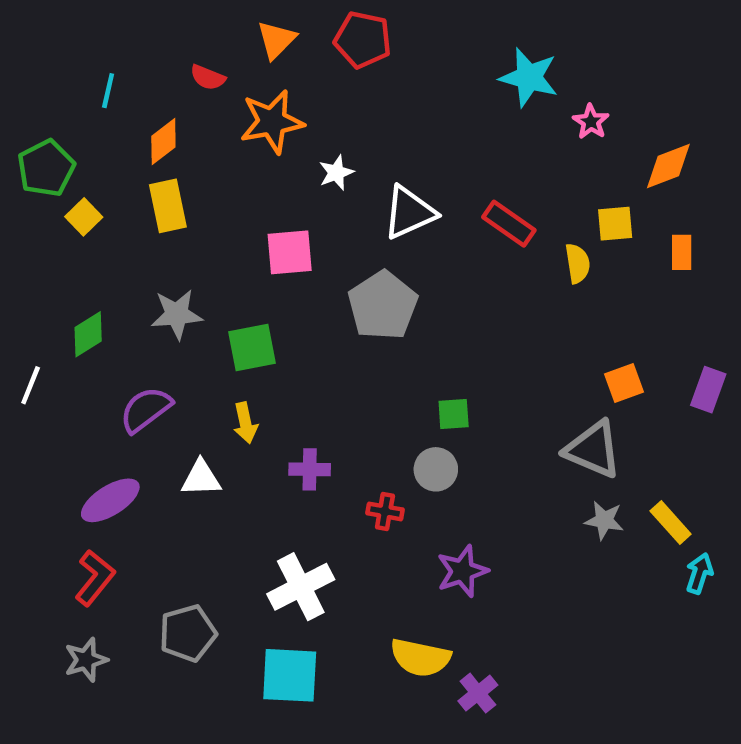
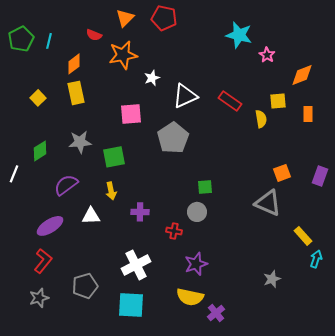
green pentagon: (46, 168) -> (21, 39), moved
gray star: (604, 520) -> (272, 279), moved, turned -30
purple star: (462, 571) -> (196, 264), moved

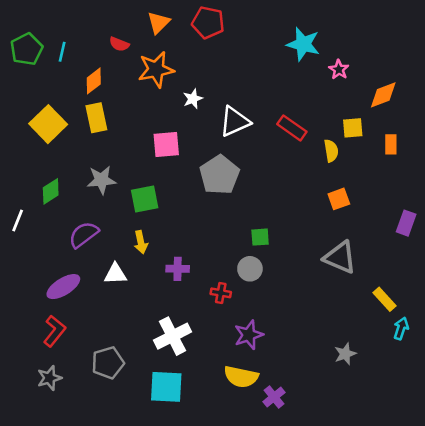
yellow square: (38, 98) -> (48, 124), size x1.8
orange square: (282, 173) -> (339, 199), moved

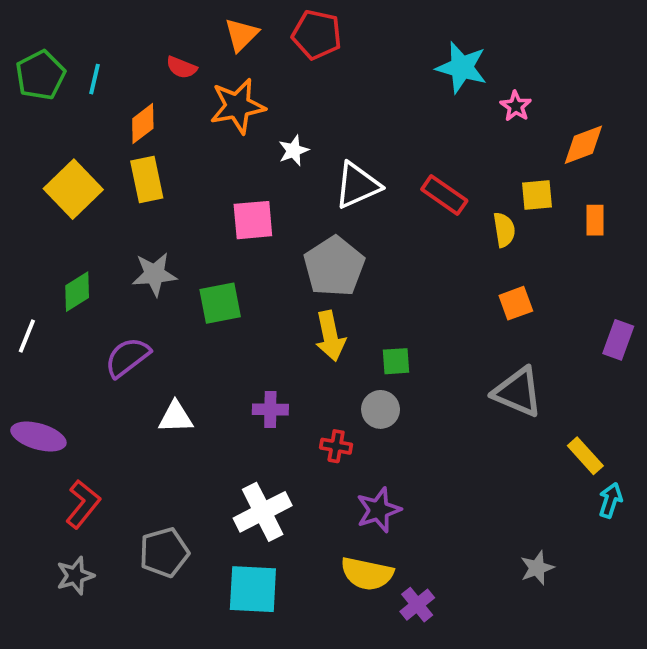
yellow arrow: (141, 242) -> (330, 336), moved, size x1.4
purple ellipse: (63, 287) -> (38, 436), moved, turned 48
gray star: (345, 354) -> (537, 568), moved

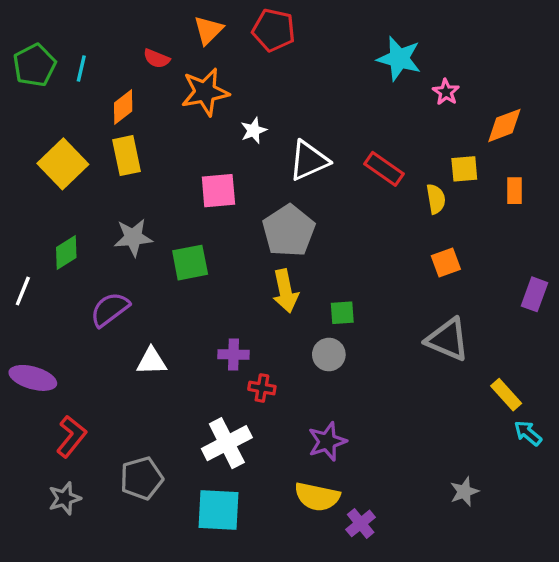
red cross: (336, 446) -> (262, 388), moved
cyan arrow: (610, 500) -> (528, 433), turned -68

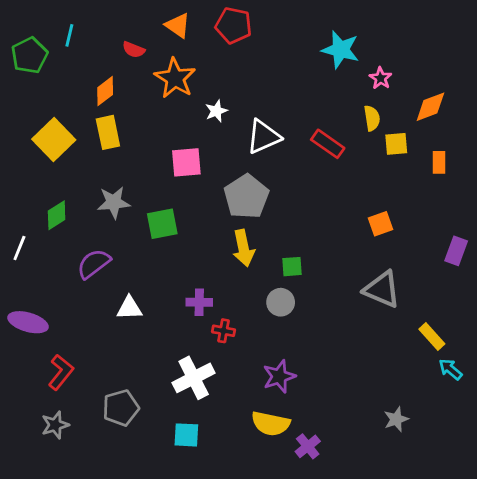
orange triangle: (208, 30) -> (178, 25), turned -40
cyan line: (81, 69) -> (69, 35), moved
orange star: (205, 92) -> (175, 78), turned -30
yellow semicircle: (436, 199) -> (372, 118), moved
cyan square: (218, 510) -> (186, 435), size x0.7

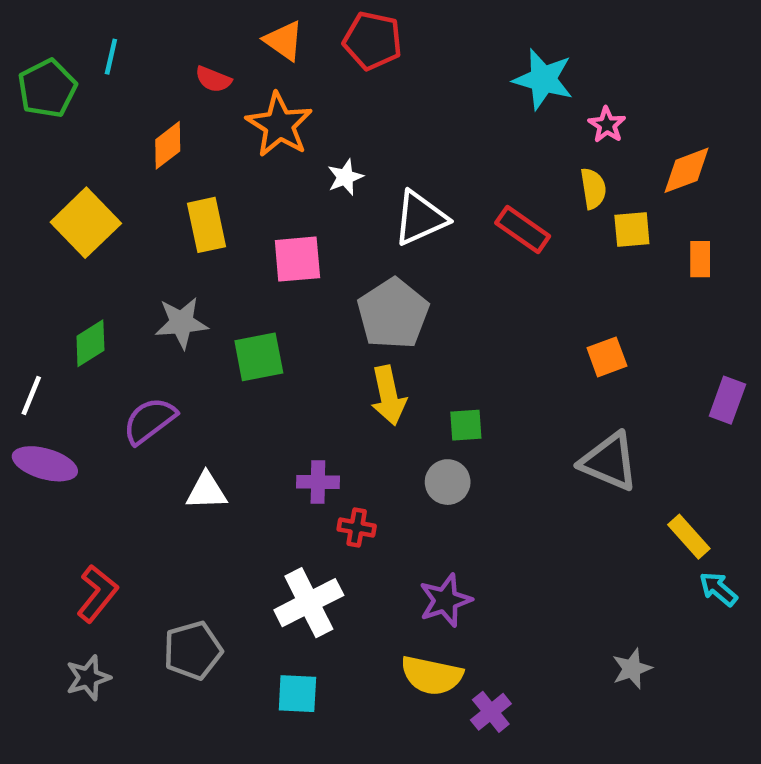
yellow rectangle: (108, 132) -> (206, 225), moved
purple ellipse: (28, 322) -> (45, 464), moved

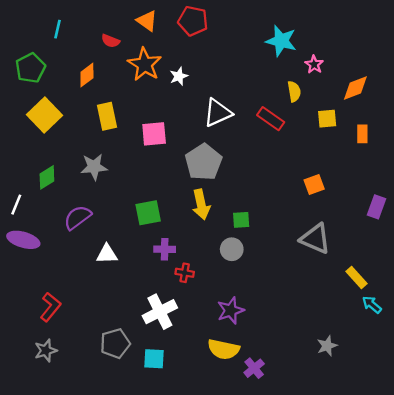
green pentagon: (47, 88) -> (30, 68), moved
white star: (345, 177) -> (179, 76), moved
yellow semicircle: (593, 189) -> (294, 91), moved
green square: (259, 357) -> (148, 213), moved
gray pentagon: (193, 650) -> (115, 343), moved

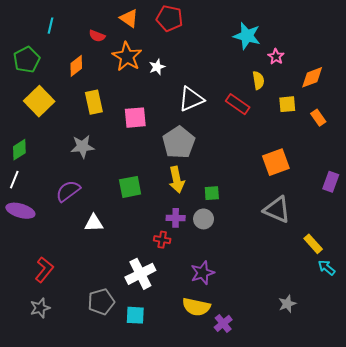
orange rectangle: (362, 134) -> (318, 118), turned -35
green diamond: (47, 177) -> (19, 150), moved
orange square: (314, 185) -> (276, 162), size x1.5
purple cross: (165, 249) -> (176, 218), moved

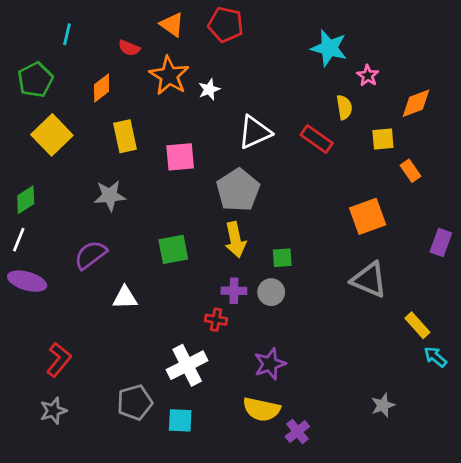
orange rectangle: (318, 118) -> (410, 171), moved

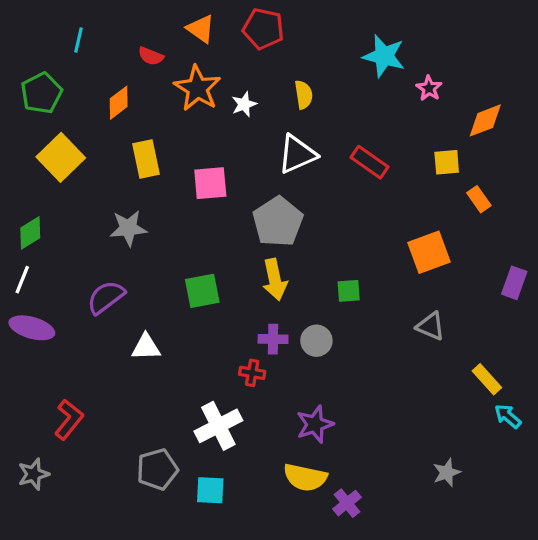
yellow semicircle: (344, 107) -> (304, 95), moved
green square: (282, 258) -> (349, 291), moved
gray triangle: (369, 280) -> (431, 326), size x0.7
gray star: (53, 411) -> (33, 474), moved

